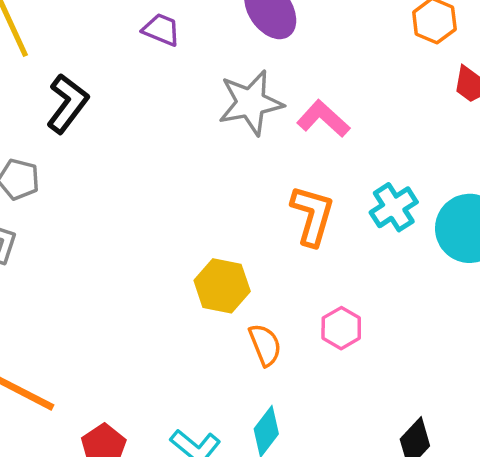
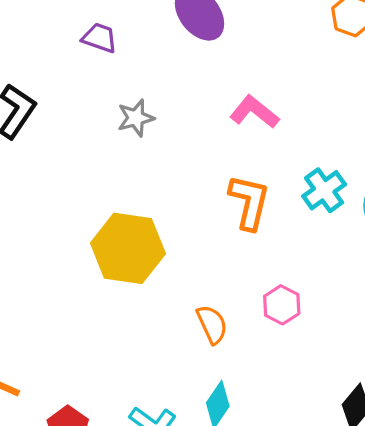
gray star: (251, 103) -> (136, 118), moved, size x0.6
yellow hexagon: (222, 286) -> (128, 248), moved, size x1.4

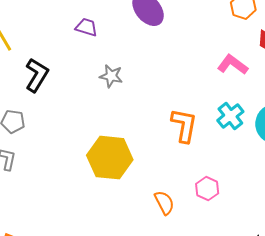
pink L-shape: (254, 112) -> (233, 65), moved
gray star: (136, 118) -> (111, 76), turned 30

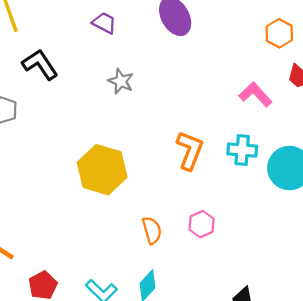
black L-shape: (37, 75) -> (40, 64), turned -76
cyan cross: (230, 116) -> (242, 150), turned 32

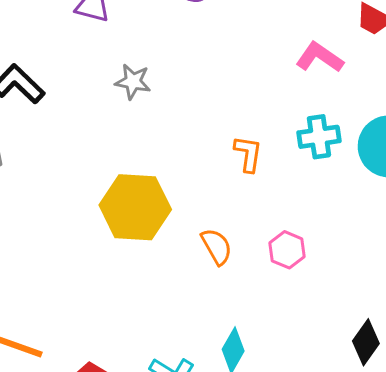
orange L-shape: (190, 150) -> (248, 154), size x0.7
orange semicircle: (152, 230) -> (217, 247), moved

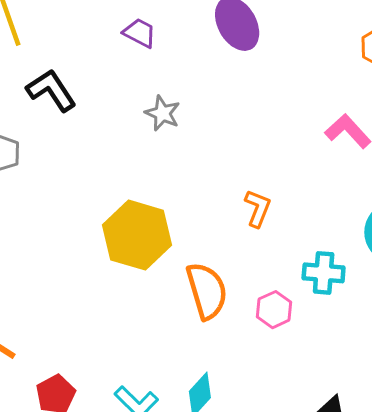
cyan cross: (319, 137) -> (324, 273), moved
orange semicircle: (217, 247) -> (207, 291), size x1.5

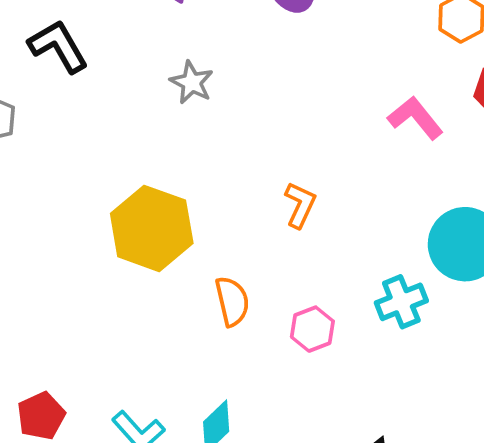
cyan cross: (324, 273) -> (401, 302), moved, turned -30
orange semicircle: (207, 291) -> (232, 301), size x0.7

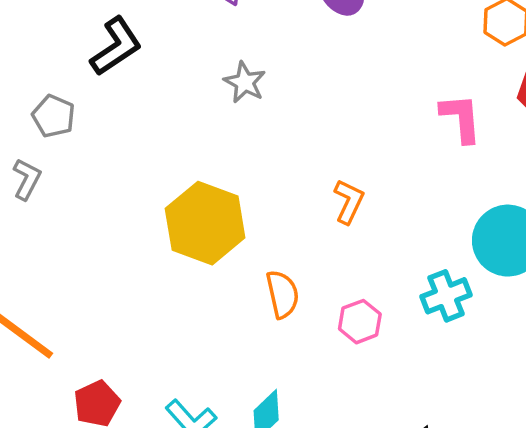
black L-shape: (58, 46) -> (116, 46), turned 86
pink L-shape: (415, 118) -> (461, 118), turned 34

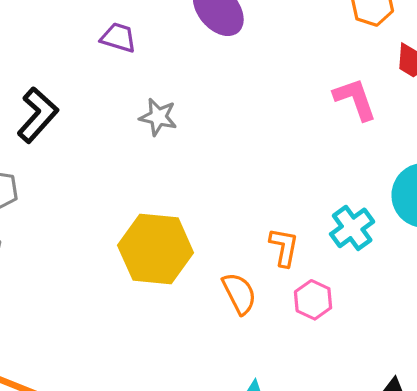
orange L-shape: (349, 201) -> (284, 247), moved
cyan cross: (446, 296) -> (352, 228), moved

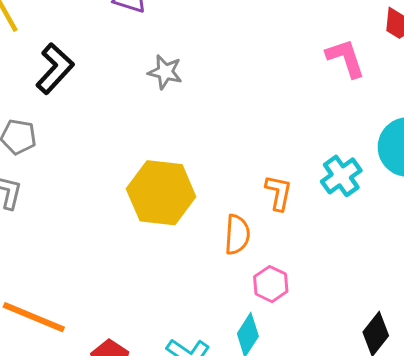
orange semicircle: (239, 293) -> (237, 235), turned 30
pink hexagon: (313, 300) -> (271, 284), moved

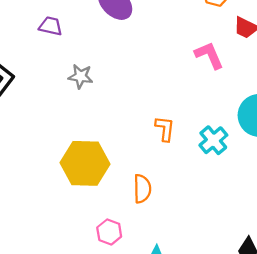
orange L-shape: (279, 193) -> (165, 129), moved
pink hexagon: (271, 284) -> (109, 232), moved

